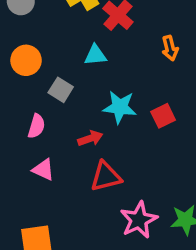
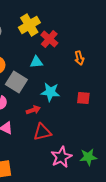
gray square: (61, 90) -> (16, 82), size x1.5
red square: (163, 116) -> (83, 98), moved, turned 32

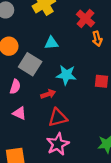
red cross: (49, 39) -> (85, 18), moved
pink star: (61, 157) -> (58, 144), moved

